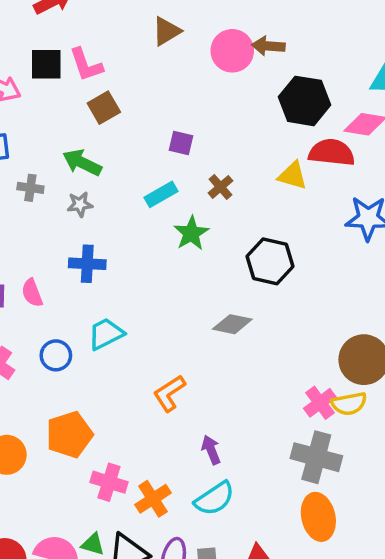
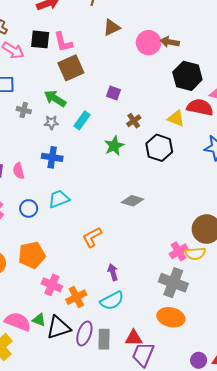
brown square: (104, 108) -> (71, 68), size x1.4
cyan rectangle: (161, 194) -> (82, 120), moved, turned -30
black hexagon: (270, 261) -> (159, 148), moved
orange ellipse: (318, 517) -> (171, 317), turned -70

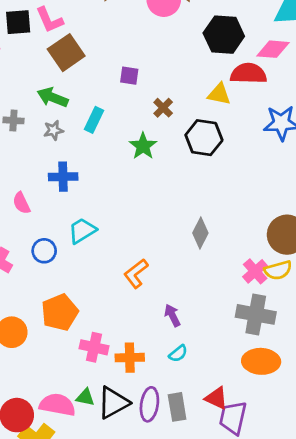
gray diamond: (132, 201) -> (200, 233), moved, turned -70
orange cross: (76, 297) -> (130, 358), turned 36
cyan semicircle: (112, 301) -> (178, 354), size x0.6
red triangle: (134, 338) -> (216, 398), turned 36

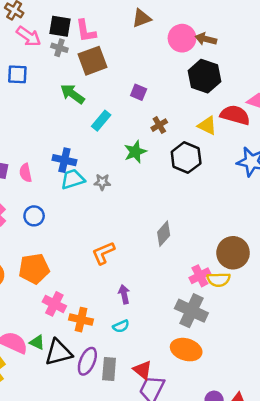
black hexagon: (224, 35) -> (204, 76), moved
gray cross: (13, 120) -> (59, 48), moved
gray star: (53, 130) -> (102, 182), moved
cyan trapezoid: (82, 231) -> (73, 179), moved

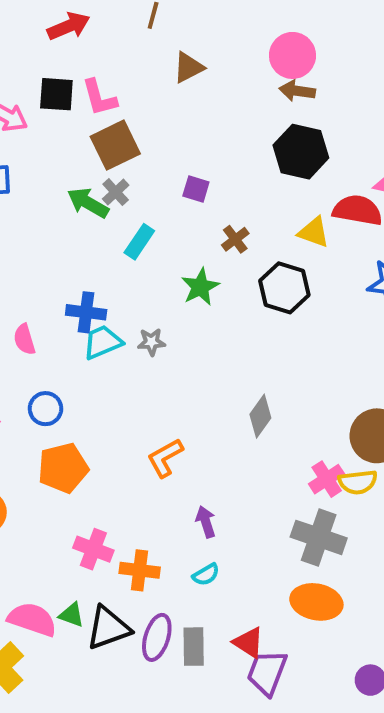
pink circle: (182, 38) -> (292, 55), moved
gray cross: (59, 48) -> (116, 192), moved, turned 35
orange pentagon: (34, 269) -> (63, 468), moved

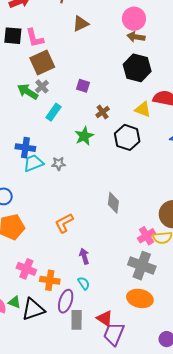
gray diamond: (260, 416) -> (113, 203), turned -30
cyan semicircle: (206, 575) -> (84, 283), turned -96
purple ellipse: (157, 637) -> (66, 301), moved

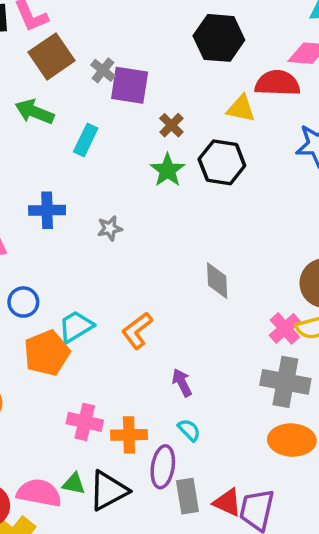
gray cross: (42, 86) -> (103, 70), moved
purple square: (83, 86) -> (130, 85), size x1.6
green star: (84, 136) -> (168, 170), moved
cyan trapezoid: (34, 163) -> (76, 327), moved
red triangle: (105, 318) -> (227, 502), moved

